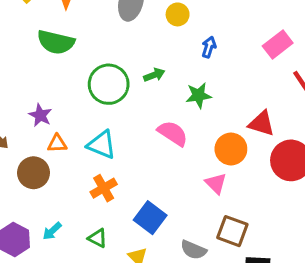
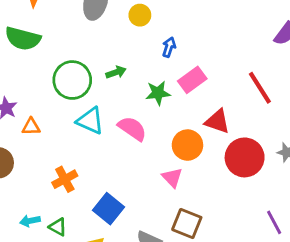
pink rectangle: (278, 44) -> (192, 80), moved
orange triangle: (57, 144) -> (31, 127), moved
cyan triangle: (102, 145) -> (90, 121), moved
cyan arrow: (52, 231) -> (30, 221), moved, turned 30

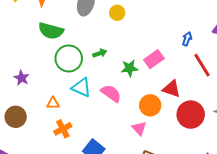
green semicircle: (23, 39) -> (51, 31), moved
blue arrow: (169, 47) -> (187, 39), moved
orange triangle: (31, 127) -> (53, 103), moved

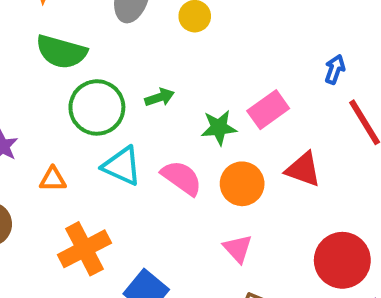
orange triangle: (53, 103) -> (53, 179), moved
orange circle: (150, 105) -> (242, 184), moved
red circle: (191, 115) -> (342, 260), moved
orange cross: (63, 129) -> (84, 249), size x1.4

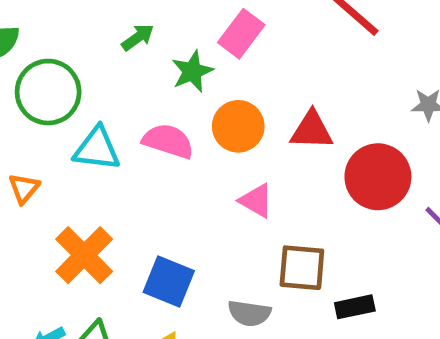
green arrow: (160, 97) -> (138, 37), moved
red triangle: (303, 169) -> (312, 130), moved
orange triangle: (53, 179) -> (24, 188), turned -32

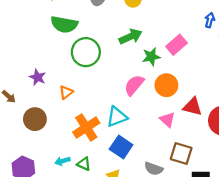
green arrow: (138, 37) -> (131, 37), size x1.5
red triangle: (312, 130) -> (193, 107), moved
pink semicircle: (168, 141) -> (134, 85), turned -80
cyan triangle: (97, 149) -> (117, 117), moved, turned -40

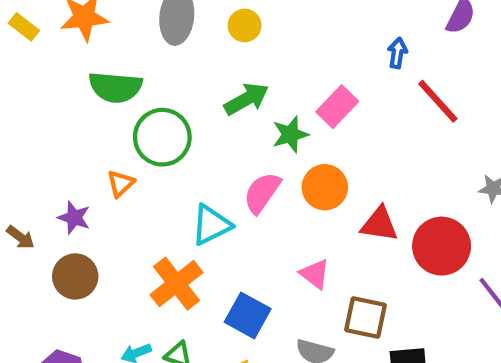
purple star: (38, 77) -> (74, 218), moved
orange triangle: (66, 92) -> (121, 184), moved
cyan triangle: (117, 117) -> (211, 225), moved
pink triangle: (167, 120) -> (315, 274), moved

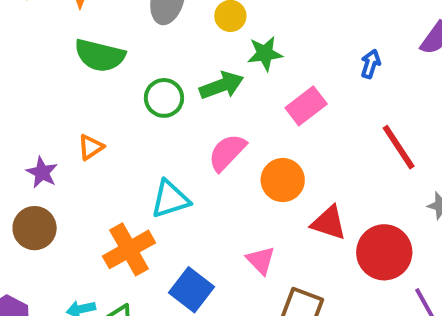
red line: (438, 101) -> (399, 147), moved
green star: (290, 134) -> (265, 54), moved
green circle: (162, 137) -> (164, 98), moved, size x0.7
pink semicircle: (262, 193) -> (227, 152), moved

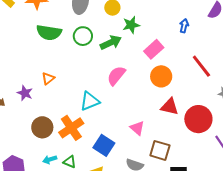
green circle: (164, 98) -> (83, 36), moved
orange circle: (283, 180) -> (161, 76), moved
brown circle: (35, 228) -> (42, 127), moved

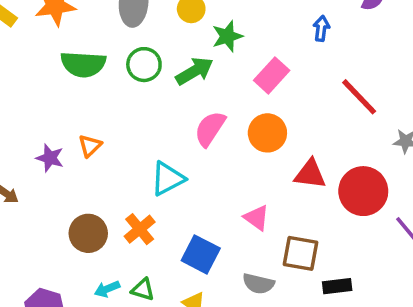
orange circle: (161, 76) -> (267, 133), moved
purple star: (25, 93) -> (50, 158), moved
orange cross: (71, 128) -> (140, 229), size x0.7

